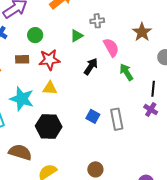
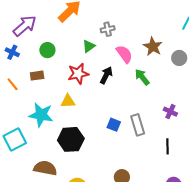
brown star: (142, 32) -> (153, 47), moved
red star: (49, 60) -> (78, 74), moved
black line: (153, 89) -> (168, 146), moved

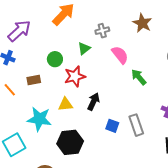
brown star: (153, 47) -> (142, 23), moved
green circle: (47, 50) -> (55, 59), moved
black arrow: (106, 75) -> (94, 102), moved

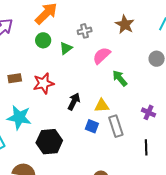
pink semicircle: (120, 55) -> (102, 56), turned -96
green circle: (55, 59) -> (43, 40), moved
red star: (75, 76) -> (43, 83), moved
yellow triangle: (65, 104) -> (102, 106), moved

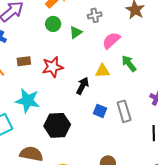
yellow triangle: (102, 106) -> (102, 71), moved

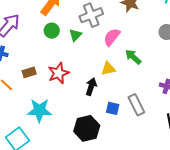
gray cross: (95, 15) -> (91, 15), size x1.6
black hexagon: (57, 125) -> (87, 128), moved

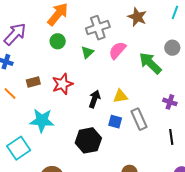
green triangle: (75, 35) -> (87, 52), moved
green arrow: (133, 57) -> (150, 63), moved, size x1.4
yellow triangle: (108, 69) -> (120, 96), moved

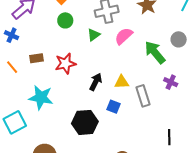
purple cross: (170, 102) -> (171, 82), moved
gray rectangle: (139, 119) -> (143, 96), moved
black line: (171, 137) -> (169, 137), moved

